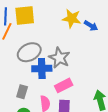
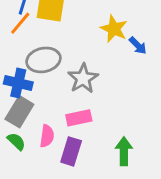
blue cross: (42, 69) -> (18, 83), moved
gray rectangle: (22, 92) -> (19, 112), size x1.5

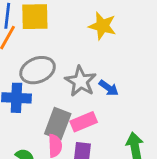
blue arrow: (138, 46) -> (109, 88), moved
gray rectangle: (19, 112) -> (58, 124), moved

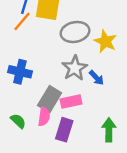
yellow star: (102, 26) -> (105, 41), moved
gray ellipse: (38, 70) -> (75, 32), moved

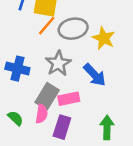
orange line: (22, 21) -> (47, 26), moved
gray star: (75, 68) -> (58, 63), moved
blue arrow: (97, 78) -> (95, 75), size x1.5

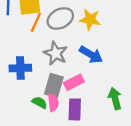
green semicircle: (15, 118) -> (39, 103), moved

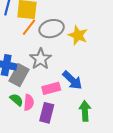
blue arrow: (91, 55) -> (72, 80), moved
gray rectangle: (54, 85) -> (19, 75), moved

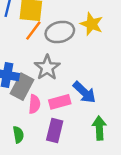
yellow star: (78, 35) -> (92, 24), moved
green semicircle: (17, 100) -> (18, 135), moved, turned 40
pink semicircle: (29, 102) -> (34, 104), moved

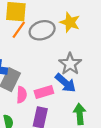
gray star: (47, 67) -> (70, 64), moved

